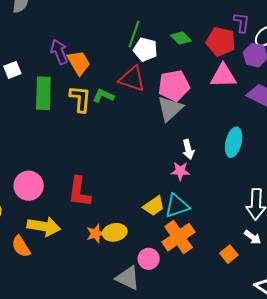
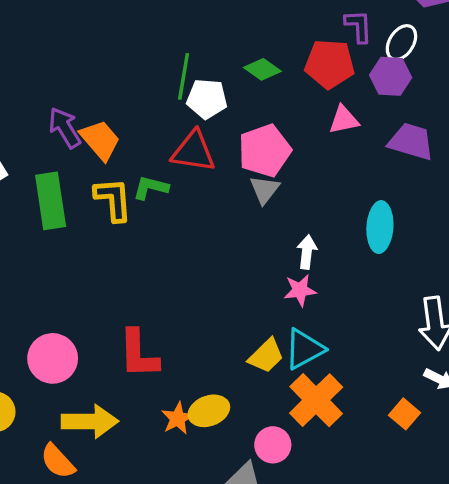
pink triangle: (223, 76) -> (344, 120), size x0.7
gray triangle: (170, 109) -> (265, 190), size x0.7
white arrow: (188, 149) -> (307, 252), turned -150

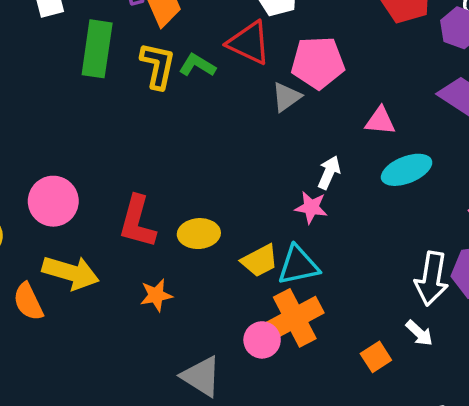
pink triangle: (344, 120) -> (380, 121), moved
gray triangle: (265, 190) -> (286, 97), moved
cyan ellipse: (380, 227) -> (407, 170), turned 48
yellow ellipse: (209, 411) -> (199, 234), moved
pink circle: (273, 445) -> (262, 340), moved

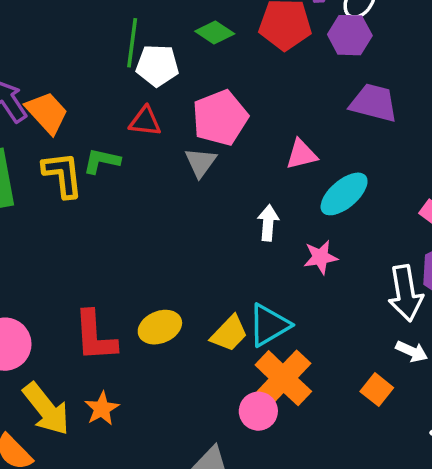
red triangle: (249, 43) -> (145, 121), size x0.7
pink star: (311, 207) -> (321, 257), moved
yellow arrow: (71, 273) -> (46, 409), turned 54
orange star: (156, 295) -> (102, 409), moved

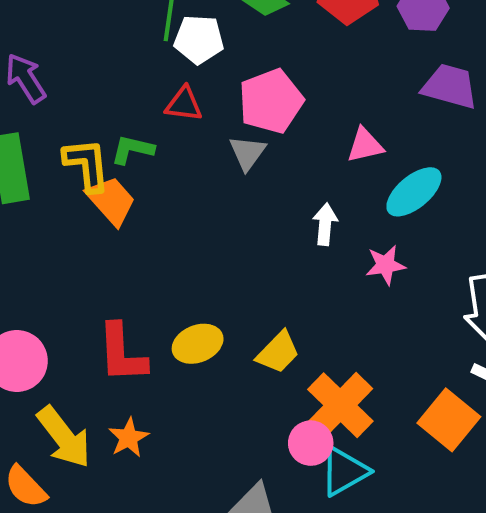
orange trapezoid: (47, 113) -> (111, 201), moved
cyan triangle: (269, 325) -> (344, 471), moved
orange square: (377, 390) -> (449, 420), size x1.6

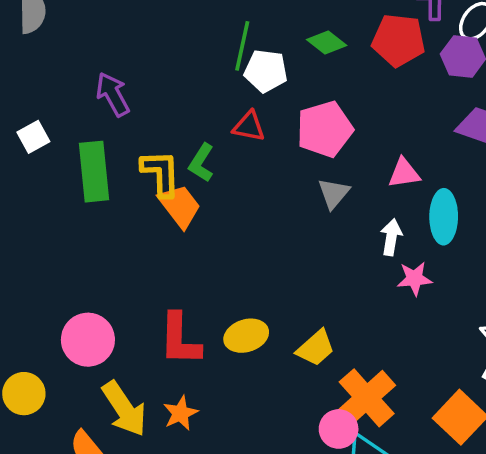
green L-shape: (132, 150) -> (201, 163), turned -75
gray triangle: (247, 153) -> (334, 193), moved
cyan ellipse: (414, 192) -> (444, 217), turned -54
white arrow: (325, 224) -> (391, 237), moved

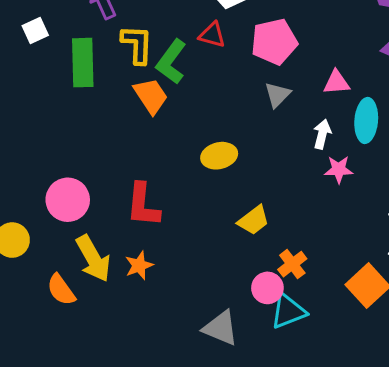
green L-shape: (201, 163) -> (171, 62), size x1.4
yellow L-shape: (161, 173) -> (137, 44), moved
yellow ellipse: (246, 336) -> (219, 156), moved
orange cross: (367, 398) -> (292, 264), size x0.6

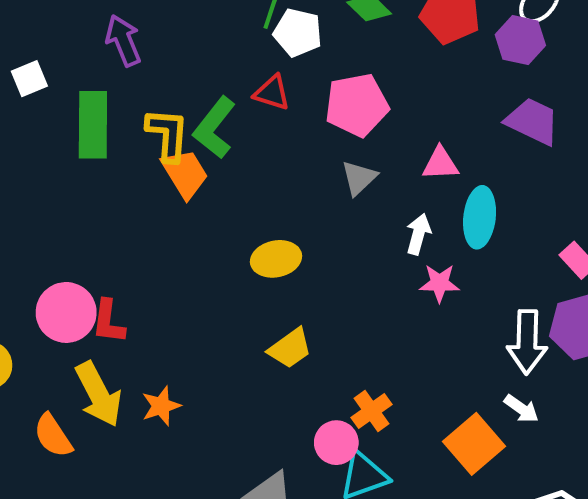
yellow L-shape: (137, 44) -> (168, 135), moved
red L-shape: (143, 205) -> (108, 322), moved, size x0.7
yellow trapezoid: (254, 220) -> (290, 348), moved

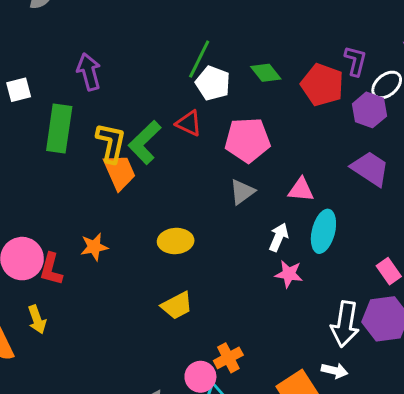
yellow arrow: (99, 394) -> (37, 320), size x0.6
orange star: (161, 406) -> (94, 247), moved
white arrow: (521, 409) -> (335, 371), turned -30

